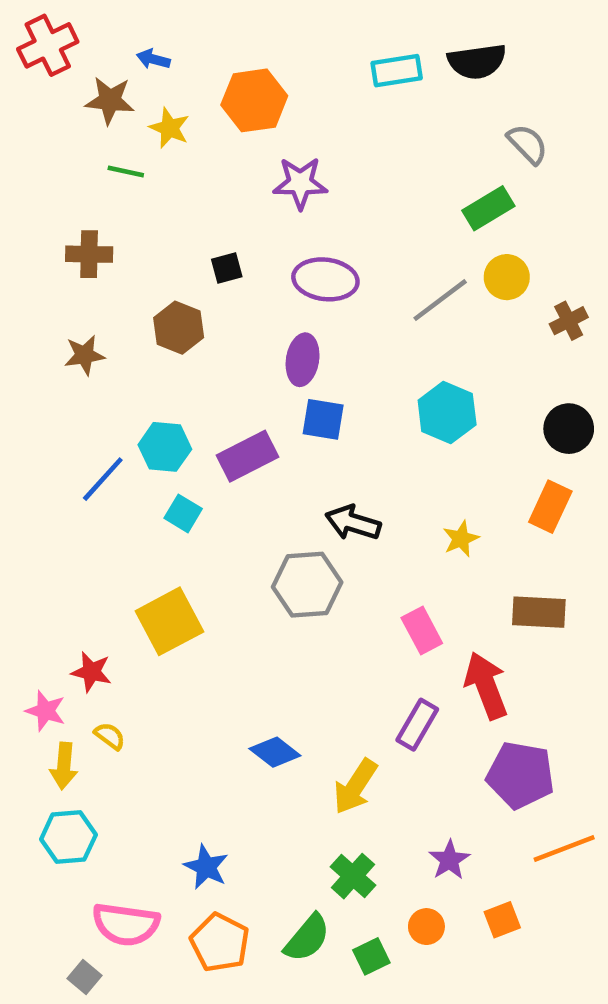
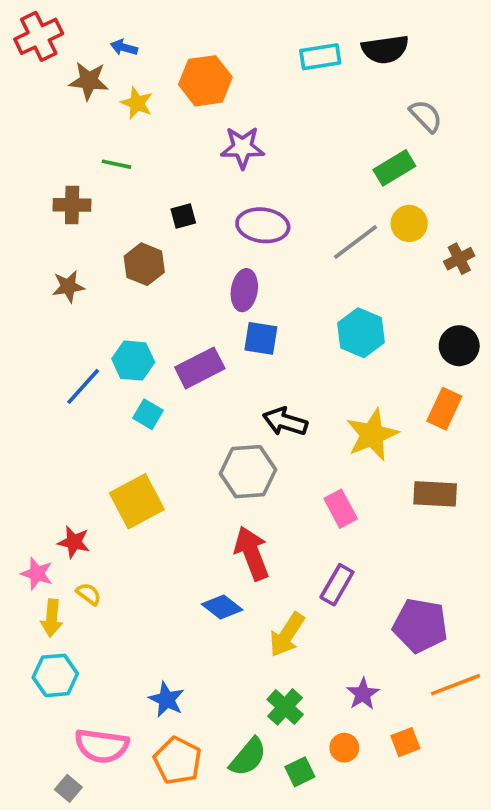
green line: (126, 172) -> (116, 164), moved
yellow star: (461, 539) -> (372, 435), size x1.8
red arrow: (486, 686) -> (252, 553), moved

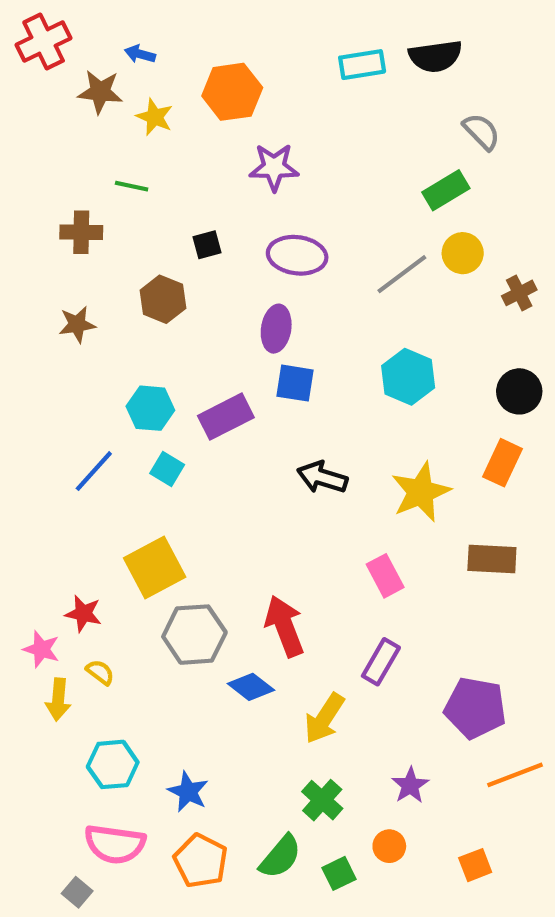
blue line: (83, 386) -> (94, 471), moved
gray hexagon: (248, 472) -> (194, 635), moved
cyan hexagon: (55, 675) -> (113, 764), moved
orange square: (405, 742) -> (475, 865), moved

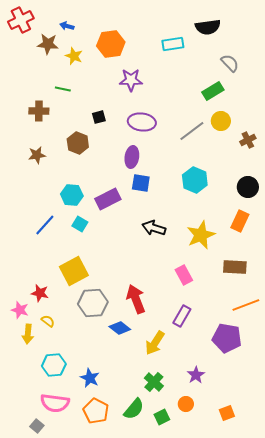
cyan rectangle: (362, 65) -> (173, 44), moved
orange line: (515, 775) -> (246, 305), moved

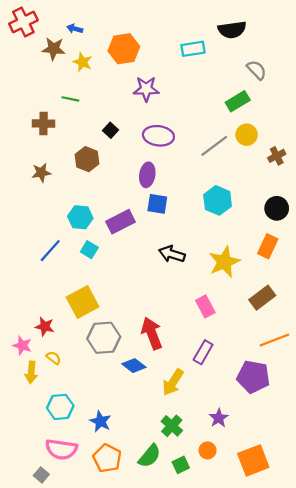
black square: (99, 117) -> (110, 130), turned -32
brown rectangle: (235, 267) -> (262, 298), turned -40
orange square: (227, 413) -> (253, 460), size x1.8

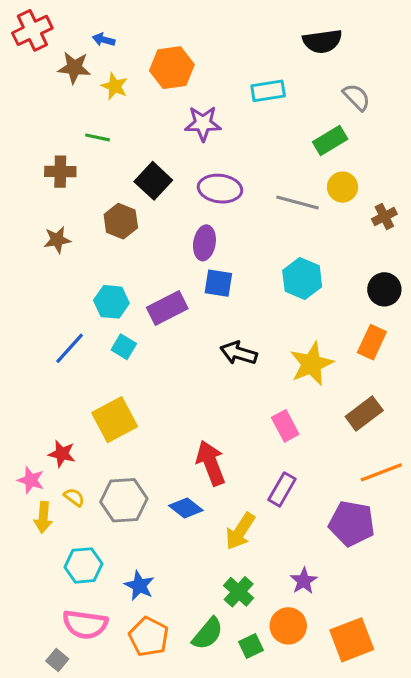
cyan rectangle: (193, 49) -> (268, 91), moved
black square: (110, 130) -> (153, 181), size x1.6
gray line: (214, 146) -> (298, 203), turned 52
gray hexagon: (104, 338) -> (124, 500), moved
orange circle: (208, 450) -> (288, 626), size x1.5

